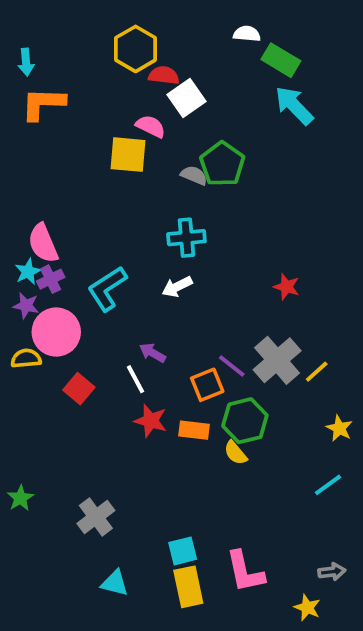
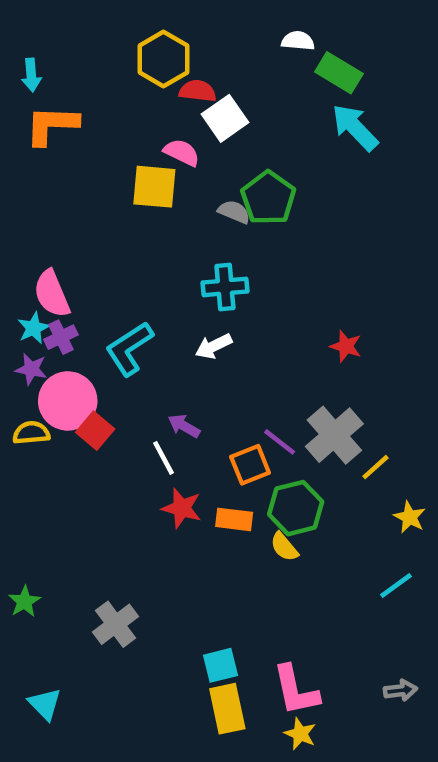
yellow line: (317, 372) -> (375, 467), moved
red square: (79, 389) -> (95, 431), moved
cyan triangle: (115, 583) -> (45, 704), moved, turned 32
yellow star: (307, 608) -> (300, 734), moved

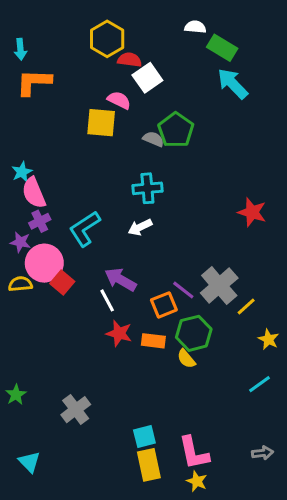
cyan star: (34, 328) -> (22, 172), moved
red star: (346, 346) -> (252, 212), moved, size x1.4
purple arrow: (184, 426) -> (121, 280), size x1.5

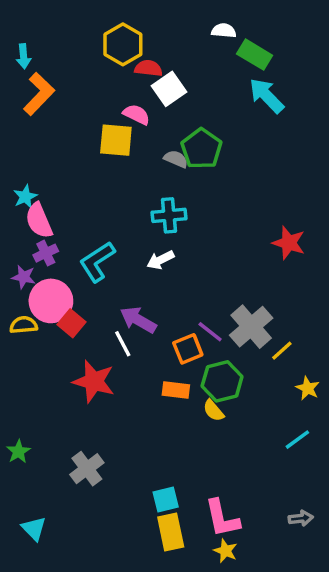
orange L-shape: (34, 82) -> (39, 94), turned 132
red star: (119, 333) -> (94, 381), moved, size x1.4

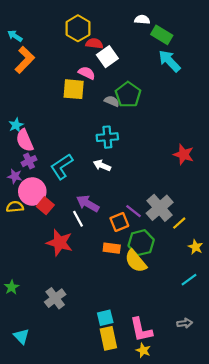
cyan arrow: (24, 56) -> (15, 36), turned 128
white arrow: (160, 260) -> (102, 165), turned 49
yellow semicircle: (213, 410) -> (136, 261), size x1.6
gray arrow: (301, 518) -> (185, 323), moved

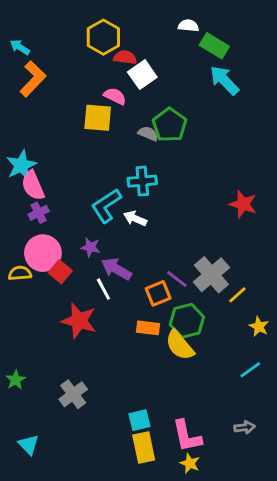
cyan star: (16, 125) -> (21, 165), size x1.5
cyan L-shape: (62, 166) -> (106, 206), moved
purple star: (15, 176) -> (90, 247), moved

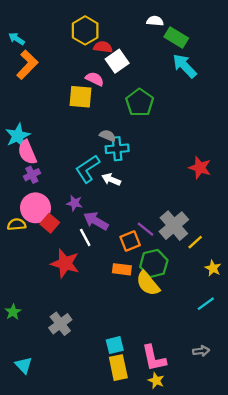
gray semicircle: (148, 134) -> (108, 136), moved

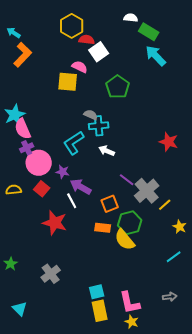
white arrow: (111, 179) -> (107, 151), moved
pink circle: (35, 208) -> (39, 163), moved
purple line: (146, 229) -> (127, 180), moved

